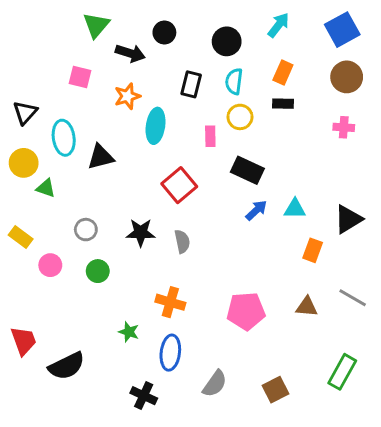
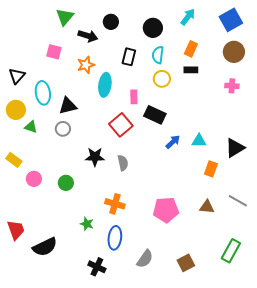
pink rectangle: (210, 136) -> (134, 97), moved
black rectangle: (247, 170) -> (155, 115), moved
gray circle: (86, 230) -> (63, 129), moved

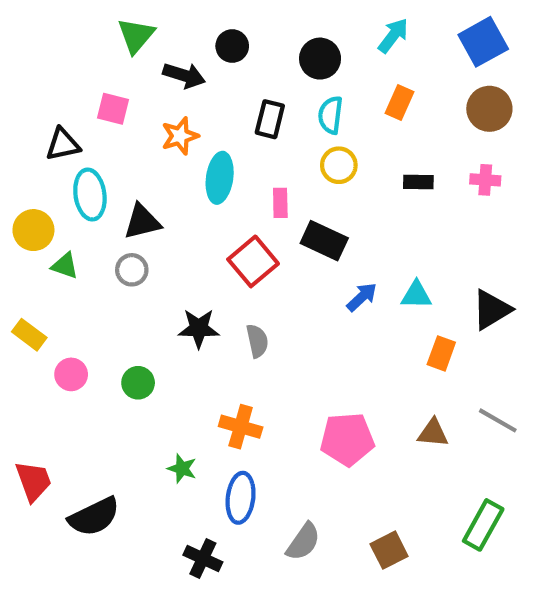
black rectangle: (191, 70) -> (418, 182), moved
black triangle: (17, 76) -> (63, 144), moved, turned 36

